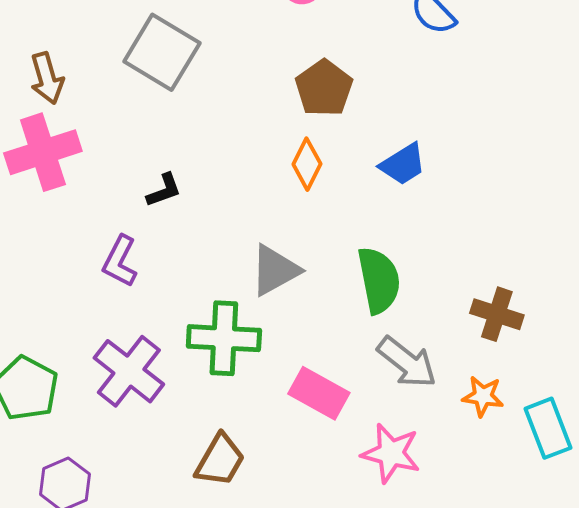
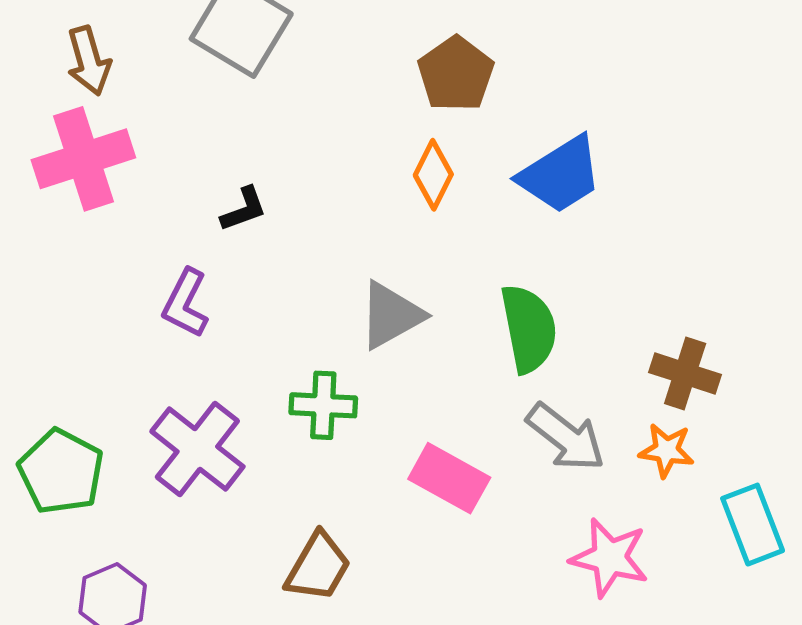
blue trapezoid: (403, 164) -> (560, 175), size x1.4
green cross: (224, 338) -> (323, 405), size x0.7
orange star: (483, 396) -> (666, 450), moved
pink star: (391, 453) -> (610, 558), moved

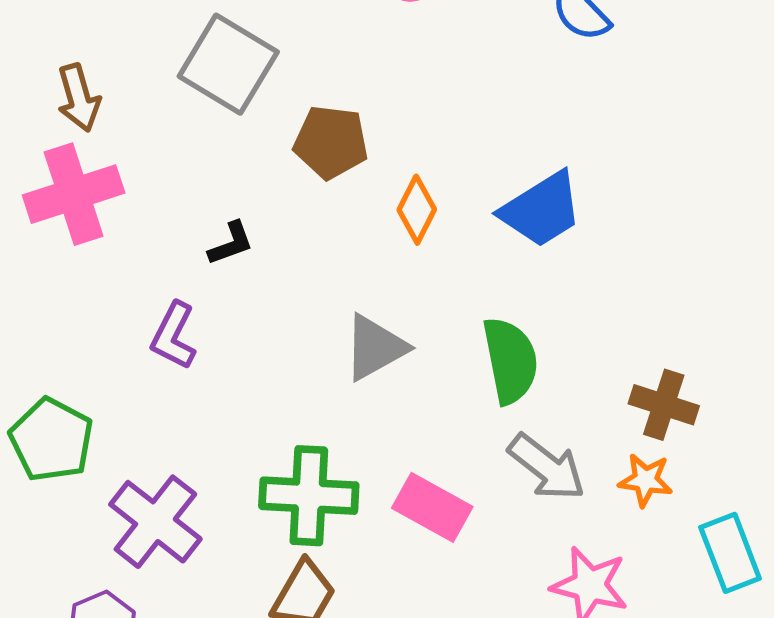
brown pentagon: (456, 74) -> (331, 142), moved, turned -30
green cross: (323, 405) -> (309, 496), moved, size x1.5
purple cross: (197, 449) -> (155, 522), moved
green pentagon: (61, 472) -> (51, 440), moved

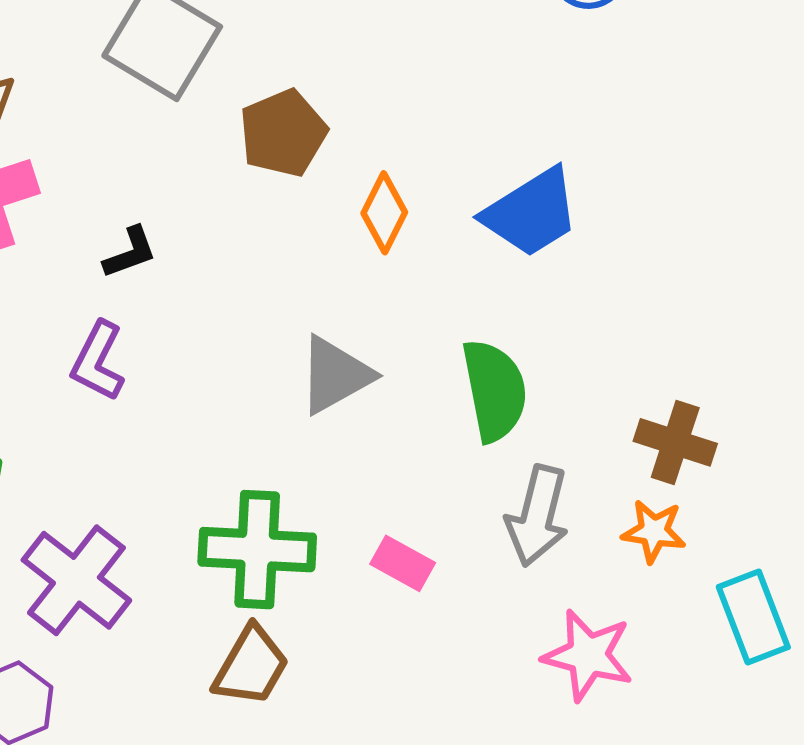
brown pentagon: (331, 142) -> (283, 133), turned -30
black L-shape: (231, 243) -> (130, 253), moved
gray arrow: (547, 467) -> (537, 516), turned 66
pink rectangle: (432, 507) -> (403, 563), size x0.7

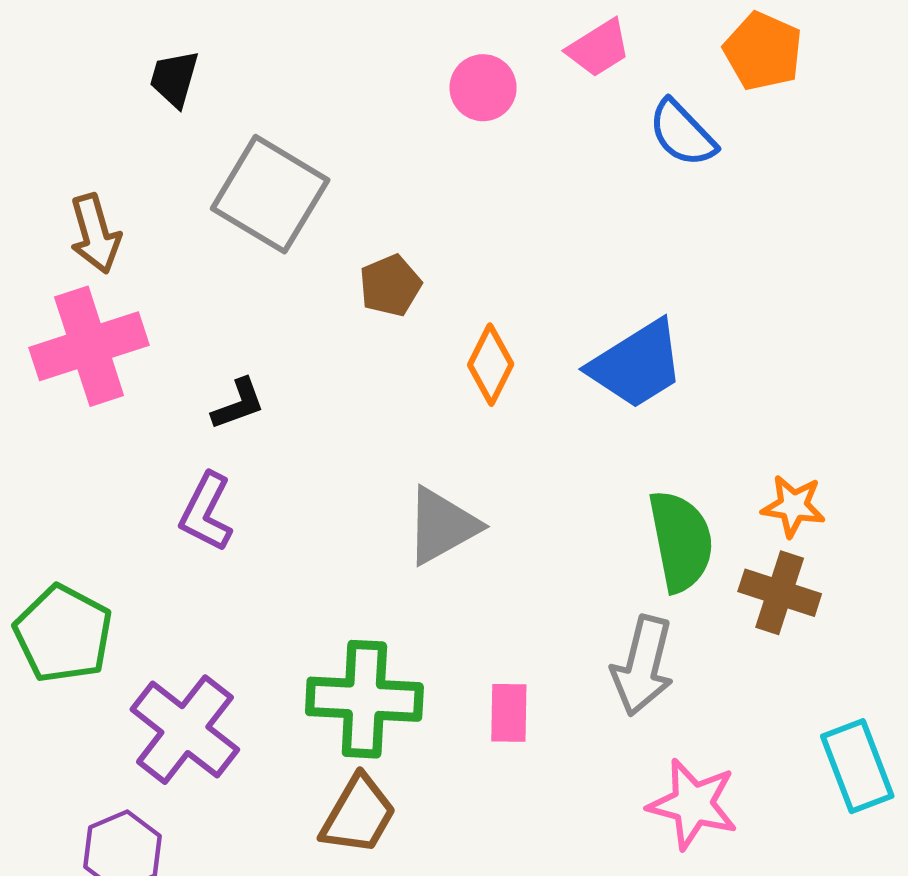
brown pentagon: (283, 133) -> (390, 285), size x0.7
green semicircle: (495, 390) -> (681, 541), moved
orange star: (654, 531) -> (793, 506), moved
pink rectangle: (403, 563) -> (509, 713), turned 62

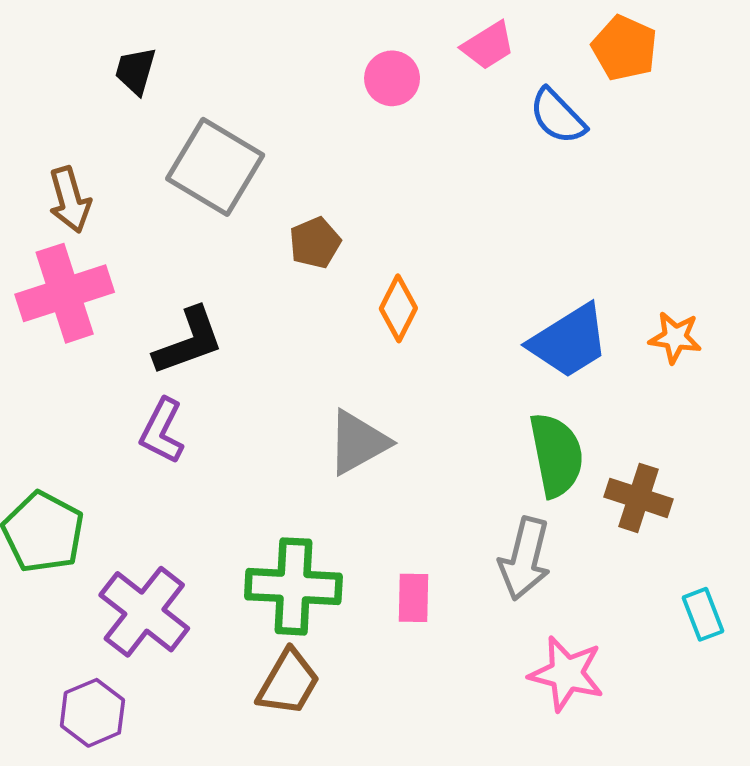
blue trapezoid: (637, 365) -> (569, 341), moved
black L-shape: (238, 404) -> (189, 341), size x1.6
orange star: (793, 506) -> (675, 337), moved
cyan rectangle: (857, 766) -> (703, 614), moved, size x0.7

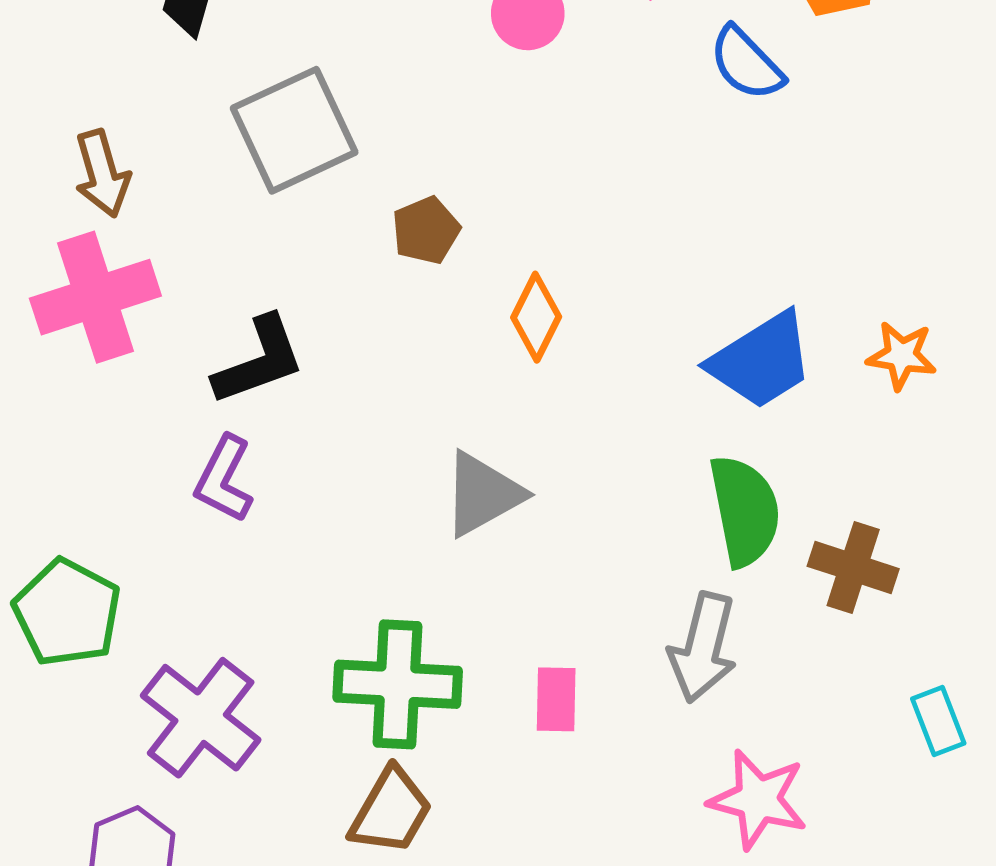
gray square: (215, 167) -> (294, 130), turned 34

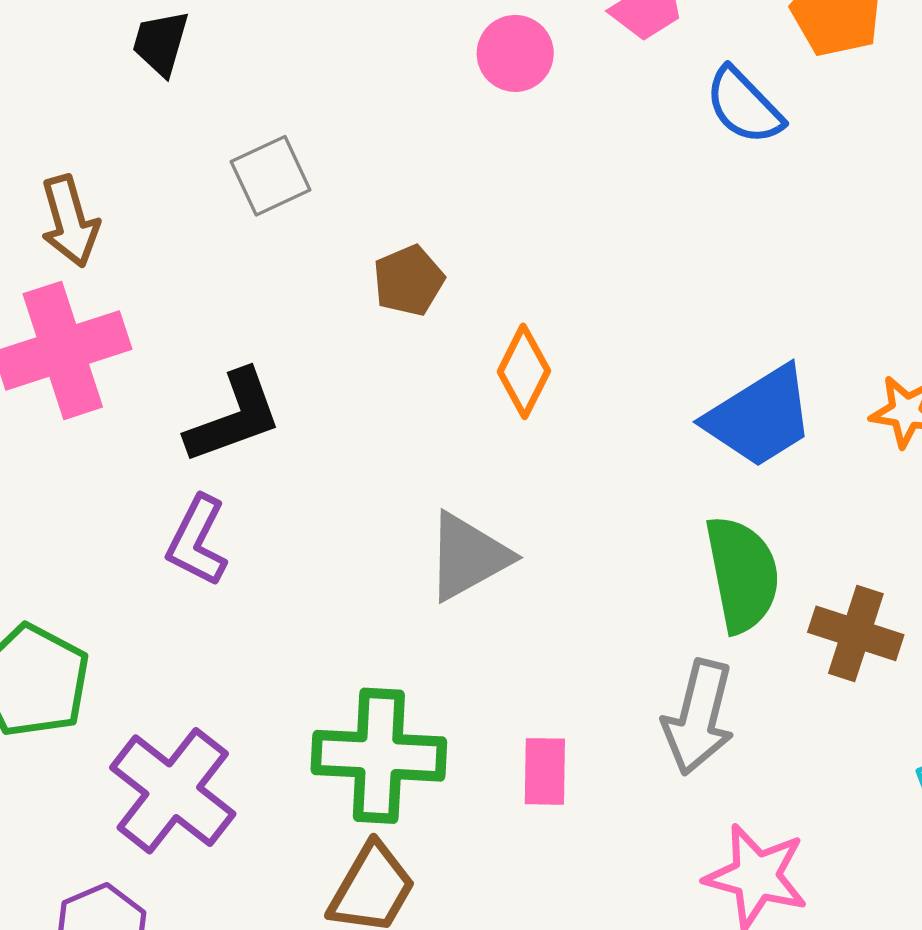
gray square: (294, 130) -> (271, 176), size x0.6

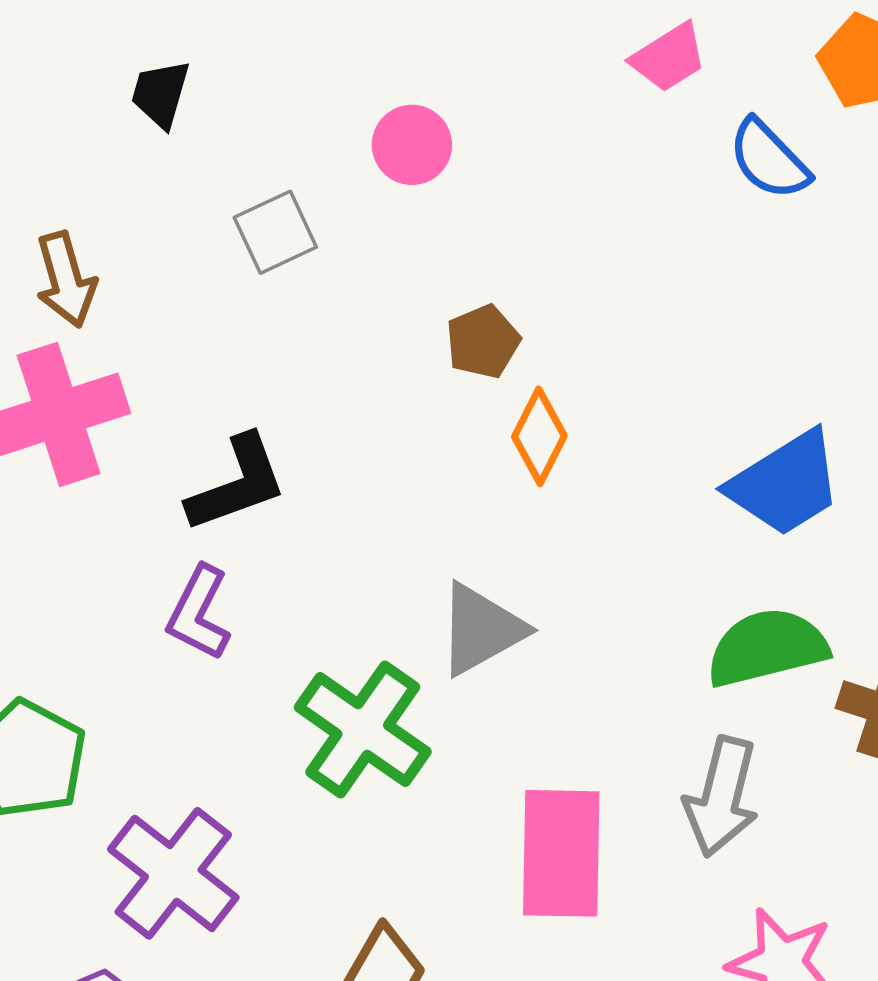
pink circle: (515, 53) -> (412, 145), moved
brown pentagon: (409, 281) -> (483, 342), moved
green semicircle: (742, 574) -> (767, 648), turned -93
green cross: (379, 756) -> (363, 730), moved, turned 32
pink rectangle: (545, 771) -> (561, 853), size x1.8

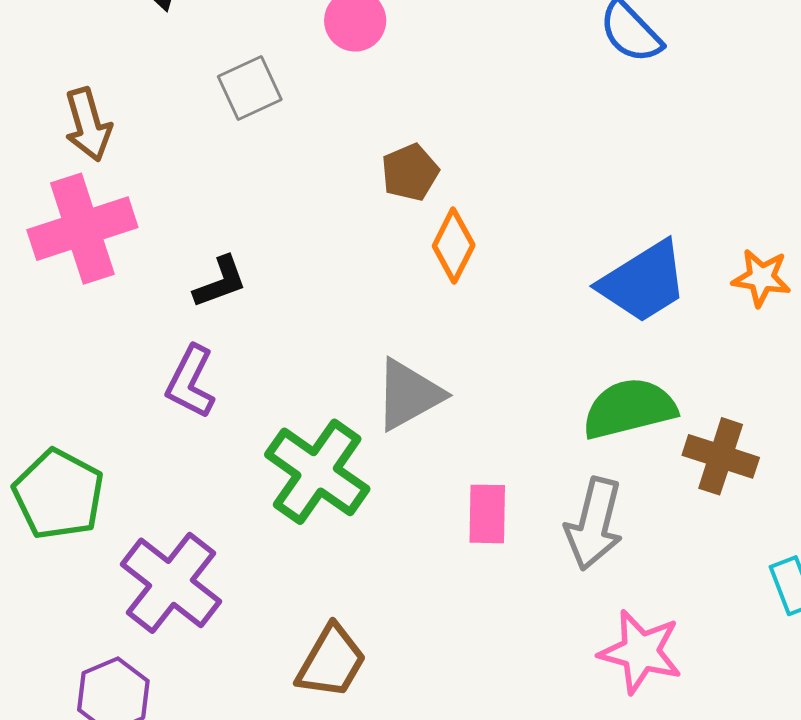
black L-shape: (237, 484) -> (220, 282), size x0.7
pink rectangle: (561, 853) -> (487, 514), moved, size x0.6

